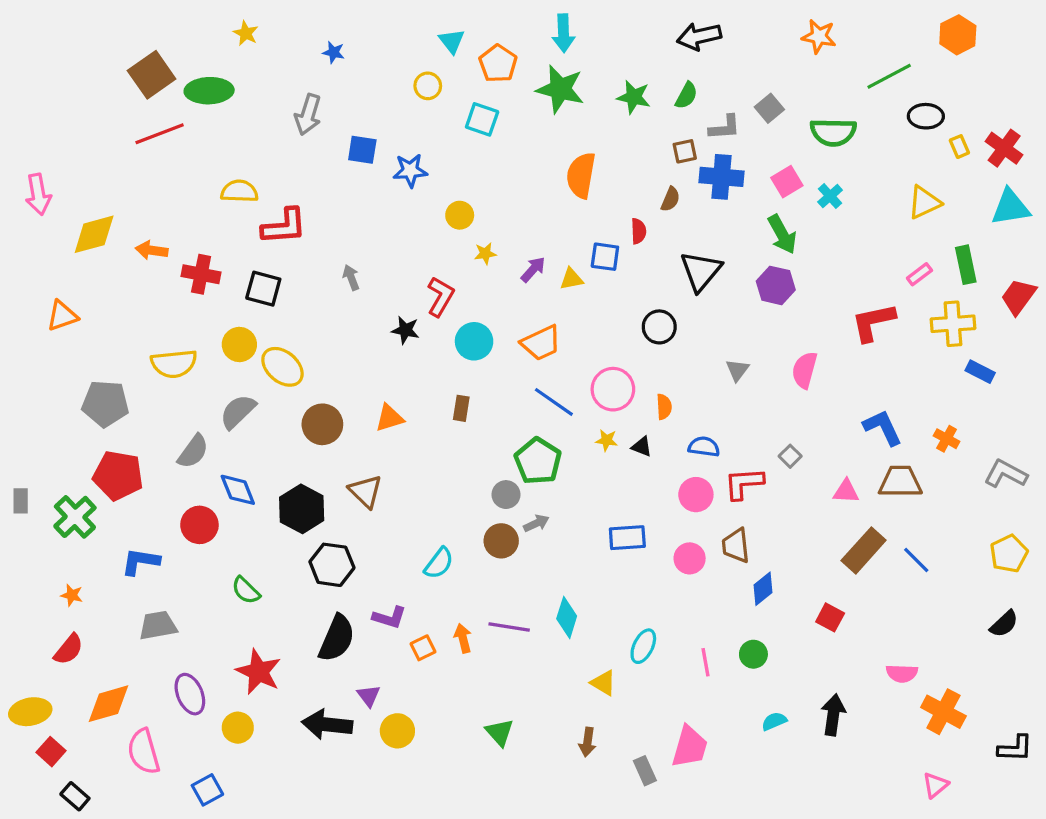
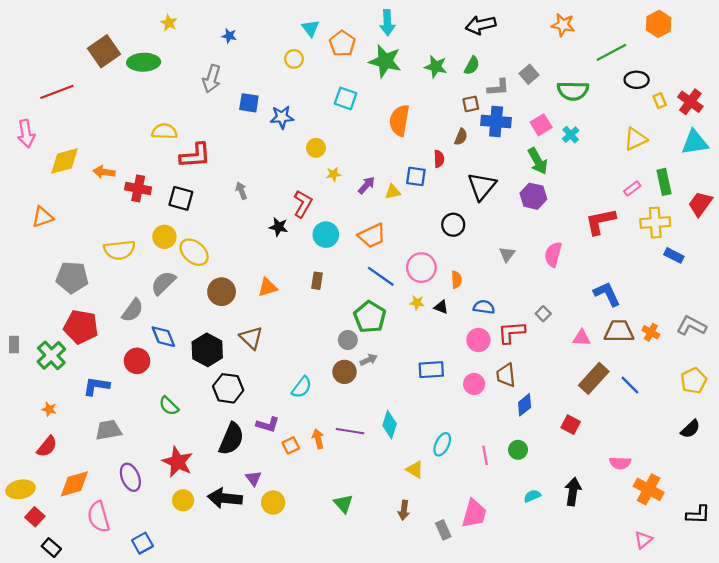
cyan square: (482, 119) -> (346, 98), moved
red line: (160, 134) -> (57, 92), moved
orange cross: (947, 439) -> (651, 332), moved
yellow circle: (238, 728) -> (183, 500), moved

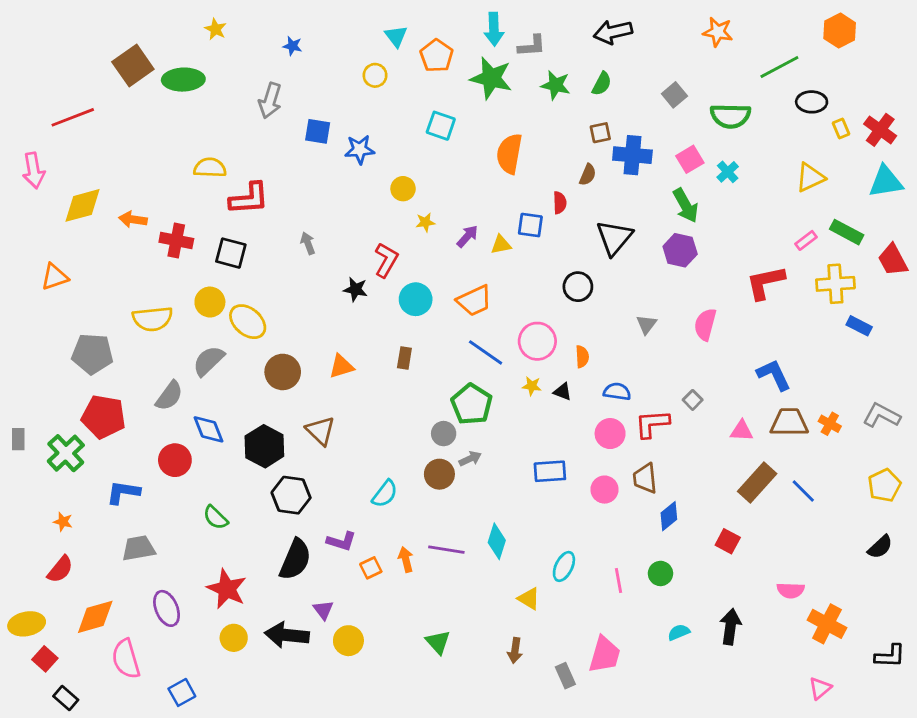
gray L-shape: (498, 87) -> (532, 46), moved
green rectangle: (664, 182) -> (847, 232), turned -50
red trapezoid: (700, 204) -> (893, 260), turned -64

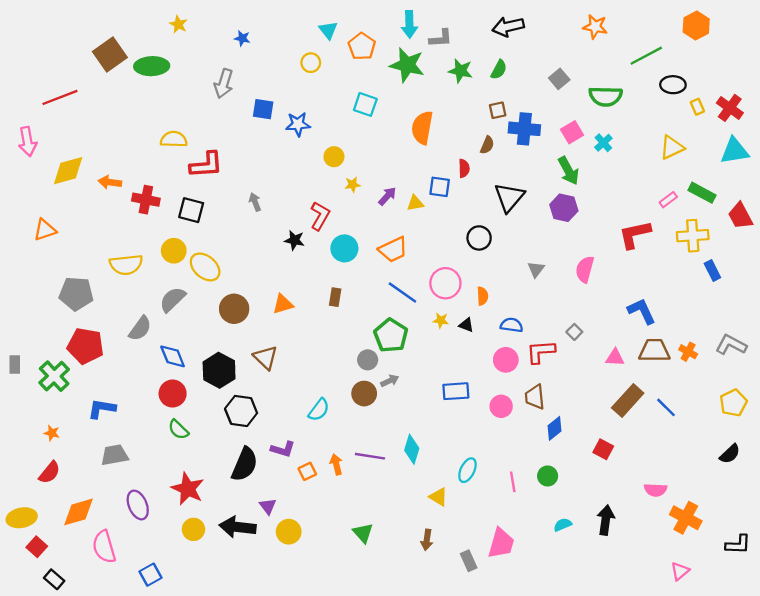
blue rectangle: (859, 326) -> (712, 270), turned 36
red circle: (175, 460) -> (173, 394), moved

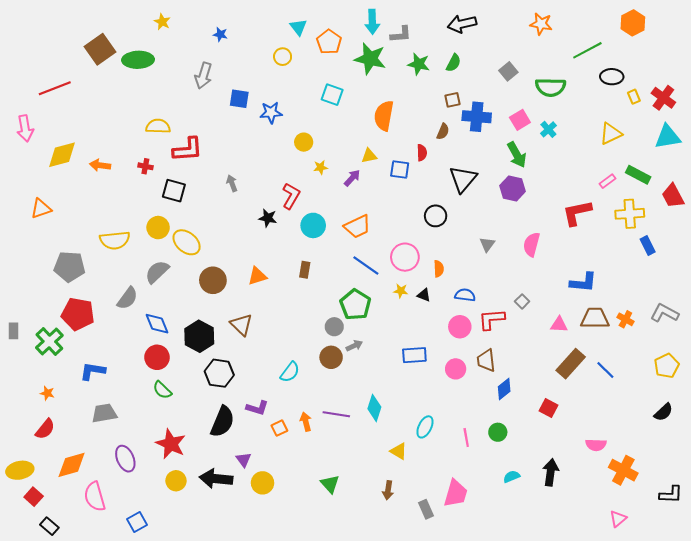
red cross: (146, 200) -> (145, 166), moved, size x0.6
yellow triangle: (415, 203) -> (369, 156), moved
blue L-shape: (642, 311) -> (583, 282), turned 120

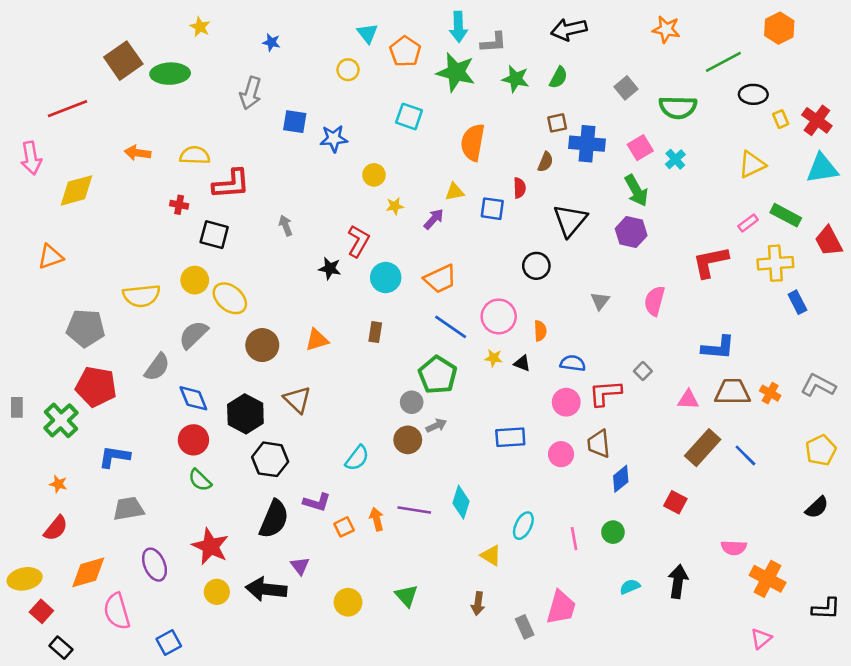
orange arrow: (100, 165) -> (138, 153), moved
yellow circle: (263, 483) -> (348, 602), moved

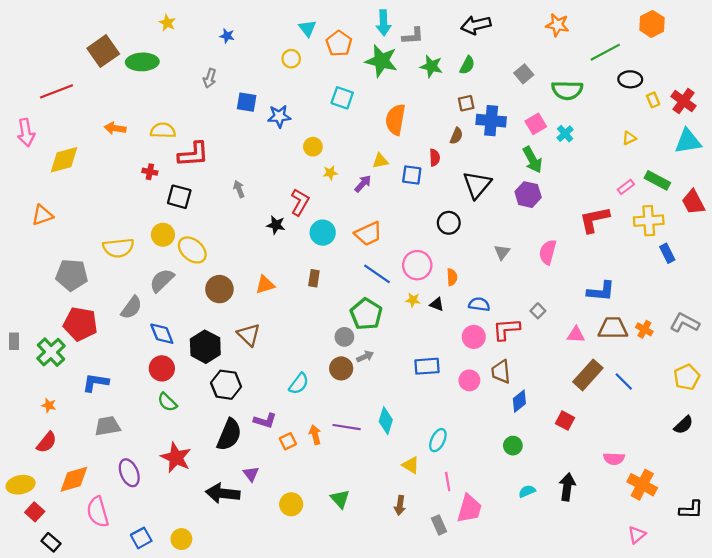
gray arrow: (251, 93) -> (210, 78), size x0.7
yellow triangle: (752, 165) -> (629, 138), size x0.6
pink line: (574, 539) -> (448, 481), moved
yellow circle: (217, 592) -> (181, 539), moved

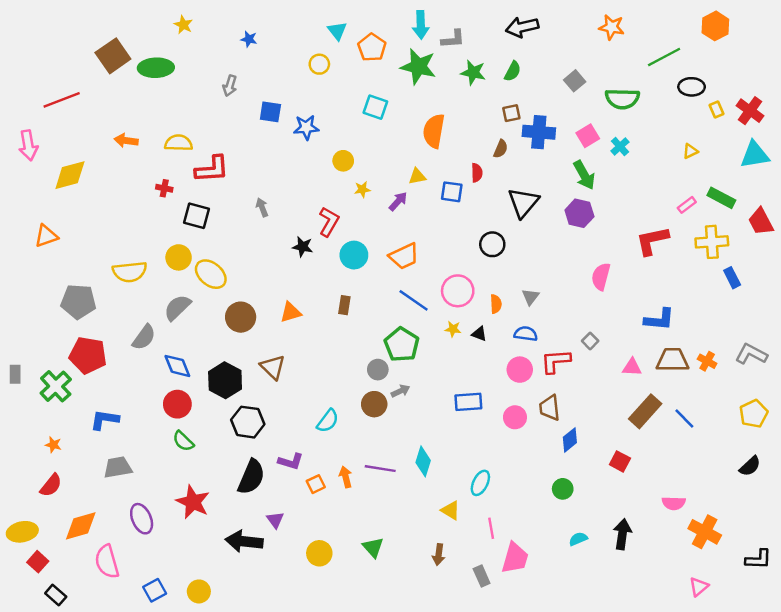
gray triangle: (502, 252) -> (530, 297), moved

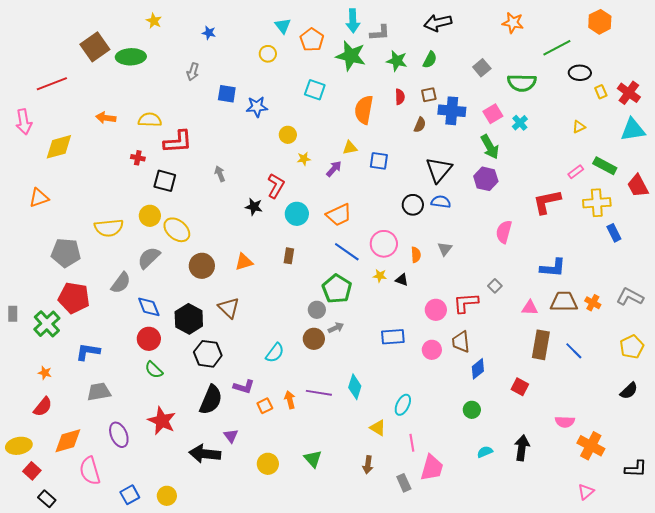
red semicircle: (477, 173) -> (400, 97), moved
blue semicircle: (526, 334) -> (441, 202), moved
brown rectangle: (645, 411) -> (541, 345), turned -32

